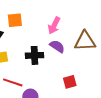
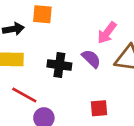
pink arrow: (54, 25) -> (107, 33), moved

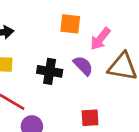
orange square: (42, 14) -> (70, 24), moved

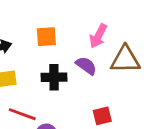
orange square: (70, 24) -> (46, 37), moved

